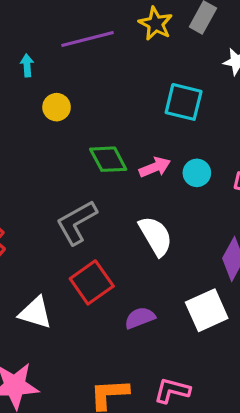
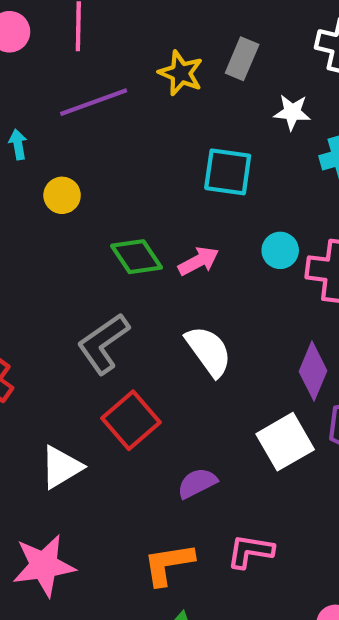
cyan circle: (197, 173) -> (280, 250), moved
white triangle: (35, 313) -> (61, 467), turned -42
purple semicircle: (140, 318) -> (197, 483), moved

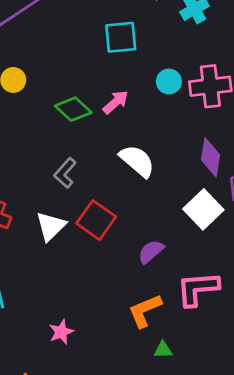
gray L-shape: (103, 344) -> (65, 173), size x0.7
white triangle: (61, 467) -> (51, 226), moved
pink L-shape: (250, 551) -> (198, 289), size x1.4
pink star: (44, 566) -> (61, 332), size x0.6

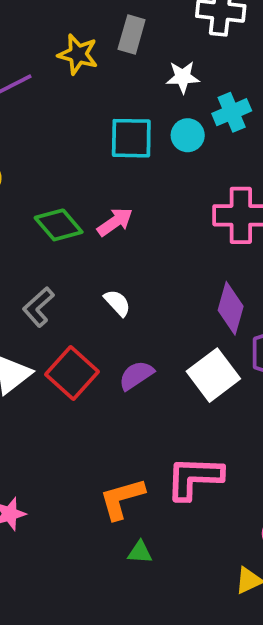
cyan circle: (169, 82) -> (188, 135), moved
white semicircle: (137, 161) -> (117, 303), moved, size x0.6
purple semicircle: (151, 252) -> (136, 375), moved

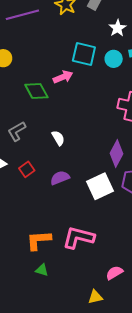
white star: (183, 77) -> (118, 28), turned 30
pink arrow: (115, 222) -> (63, 77), moved
red square: (72, 373) -> (27, 169), size x0.6

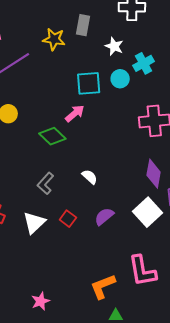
pink L-shape: (79, 238) -> (142, 271), turned -96

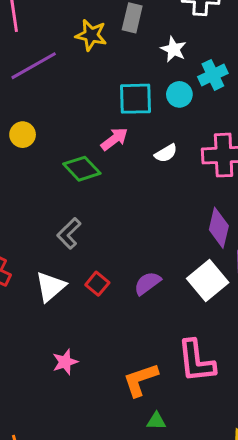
white semicircle: (90, 177) -> (166, 153), moved, turned 105
pink star: (41, 301) -> (65, 362), moved

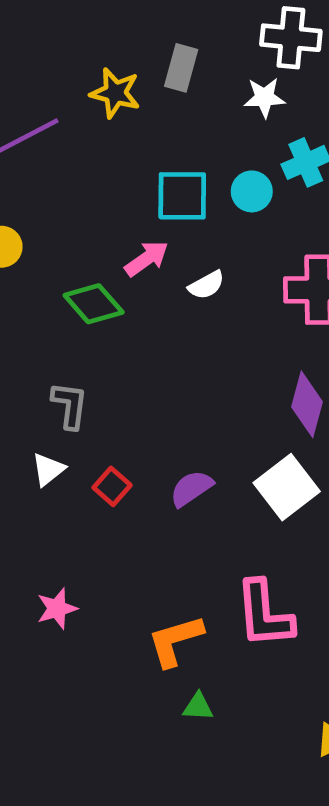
white star: (174, 49) -> (264, 98), moved, turned -30
white semicircle: (166, 153) -> (206, 285), moved
gray L-shape: (69, 233) -> (70, 405), turned 140
white triangle: (50, 287) -> (48, 469), moved, size x0.7

